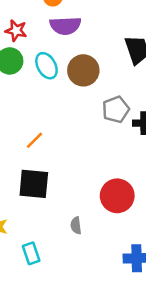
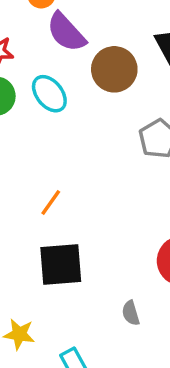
purple semicircle: (65, 26) -> (66, 32), turned 60
brown circle: (83, 70) -> (114, 69), moved

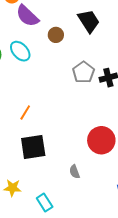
brown circle: (114, 69) -> (56, 35), size x0.6

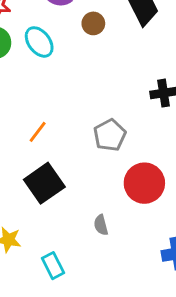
gray pentagon: (83, 72) -> (110, 135), moved
black square: (33, 147) -> (44, 183), turned -32

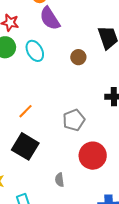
brown circle: (93, 23) -> (78, 57), moved
black square: (44, 183) -> (25, 146), turned -32

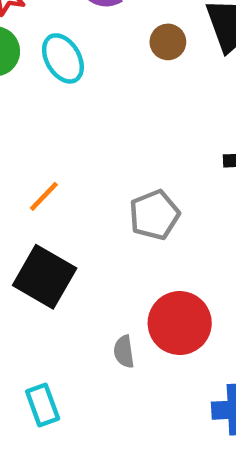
brown circle: (78, 57) -> (168, 42), moved
red circle: (93, 156) -> (180, 323), moved

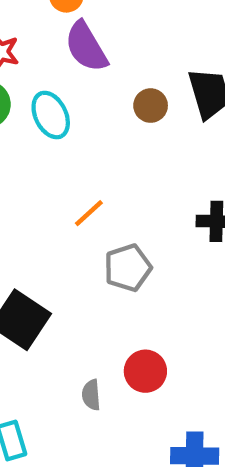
orange line: (44, 196) -> (89, 213), moved
red circle: (180, 323) -> (145, 371), size x0.7

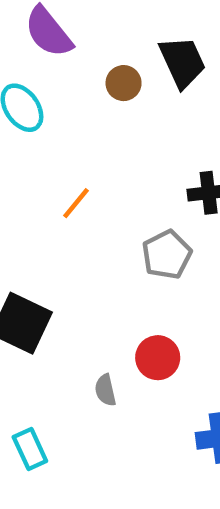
gray pentagon: (128, 268) -> (167, 255), moved

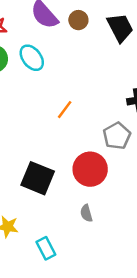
brown circle: (124, 83) -> (78, 20), moved
red circle: (158, 358) -> (90, 169), moved, size x1.4

